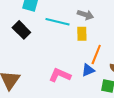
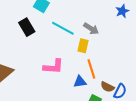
orange line: (96, 55) -> (91, 69), turned -54
pink L-shape: (60, 75) -> (53, 67), moved, turned 145

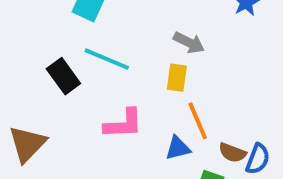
black rectangle: (27, 27) -> (63, 76), moved
cyan line: (63, 28) -> (107, 59), moved

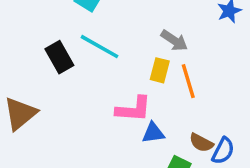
orange line: (198, 121) -> (188, 81), moved
pink L-shape: (123, 124) -> (134, 109), moved

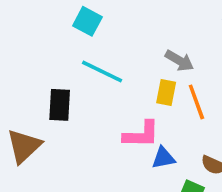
black rectangle: (59, 57) -> (60, 105), moved, turned 36

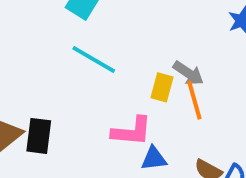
gray arrow: (179, 61) -> (188, 73), moved
black rectangle: (60, 105) -> (39, 136), moved

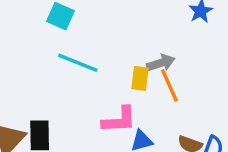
gray arrow: (188, 73) -> (161, 63), turned -44

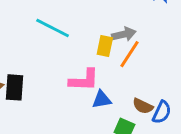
orange line: (169, 85) -> (129, 54), turned 52

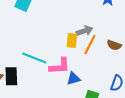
cyan line: (53, 28) -> (34, 58), moved
brown semicircle: (143, 106) -> (114, 45), moved

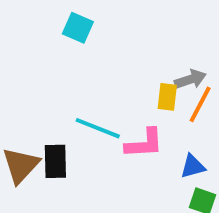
blue triangle: (74, 78) -> (193, 166), moved

